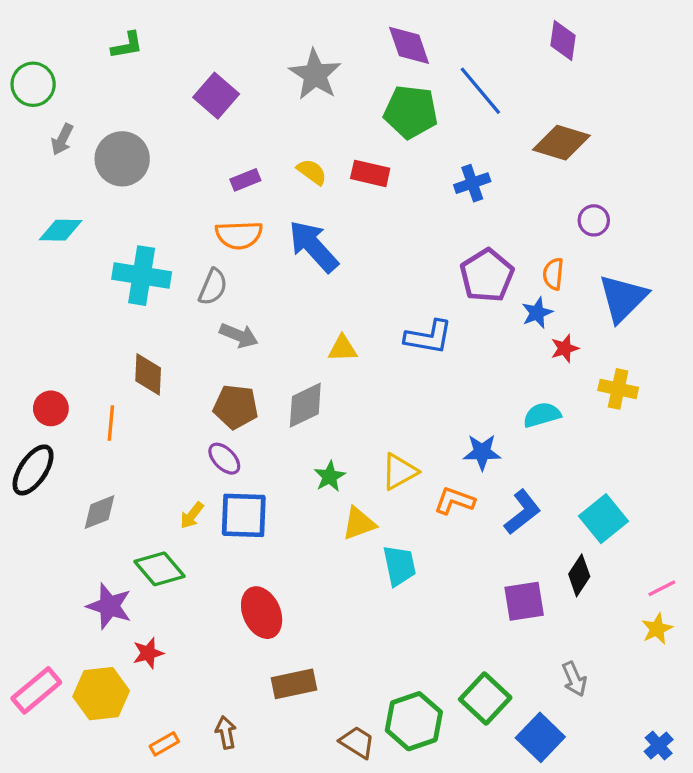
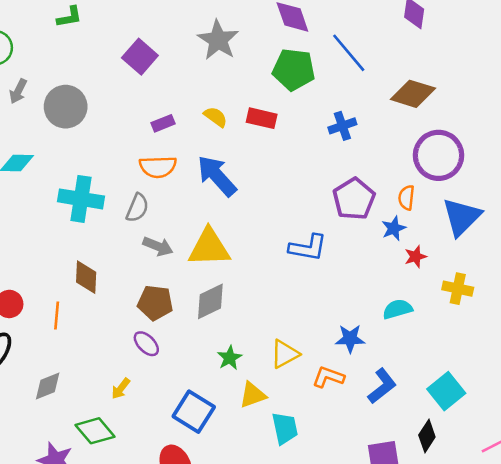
purple circle: (594, 220) -> (439, 155), size x2.0
yellow triangle: (343, 348) -> (209, 248), moved, size x1.8
blue square: (244, 515) -> (194, 412), moved, turned 30

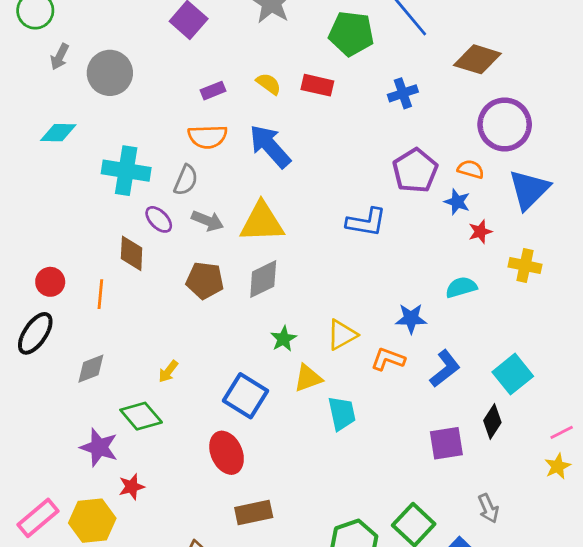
orange semicircle: (406, 198) -> (471, 169), turned 100
blue star: (394, 228) -> (457, 202), turned -30
purple ellipse: (146, 344) -> (159, 219), moved

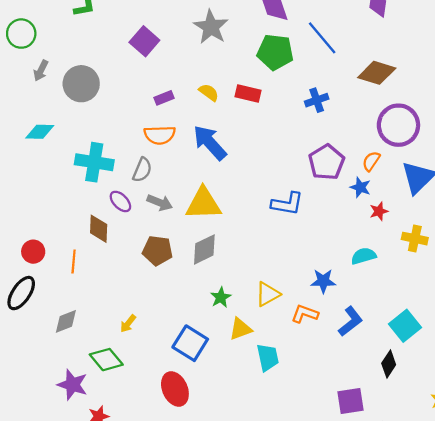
orange semicircle: (471, 169) -> (371, 161), turned -72
purple square: (446, 443) -> (350, 401), moved

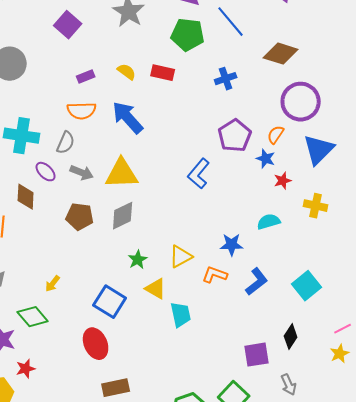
blue L-shape: (287, 204) -> (199, 174), turned 120
yellow triangle: (240, 329) -> (156, 289), turned 50
black diamond: (389, 364) -> (291, 337), moved

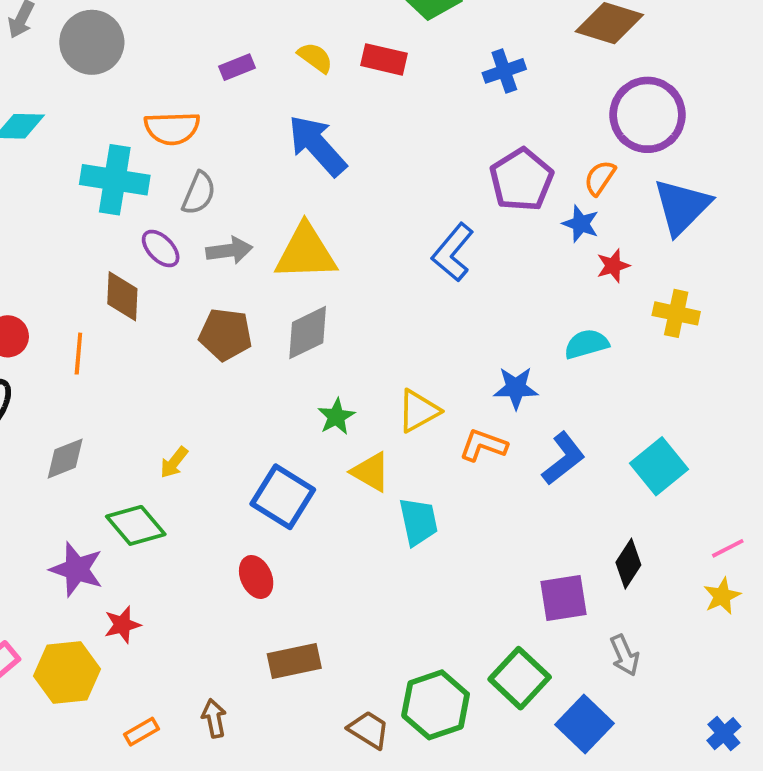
orange semicircle: (82, 111) -> (172, 128), moved
gray arrow: (82, 173) -> (229, 250), turned -30
red ellipse: (96, 344) -> (256, 577), size x0.7

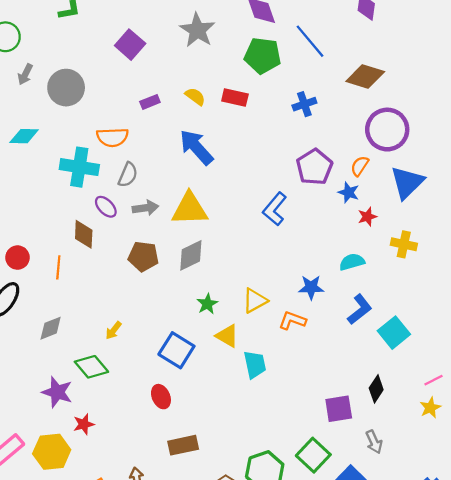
blue L-shape: (564, 459) -> (360, 309), moved

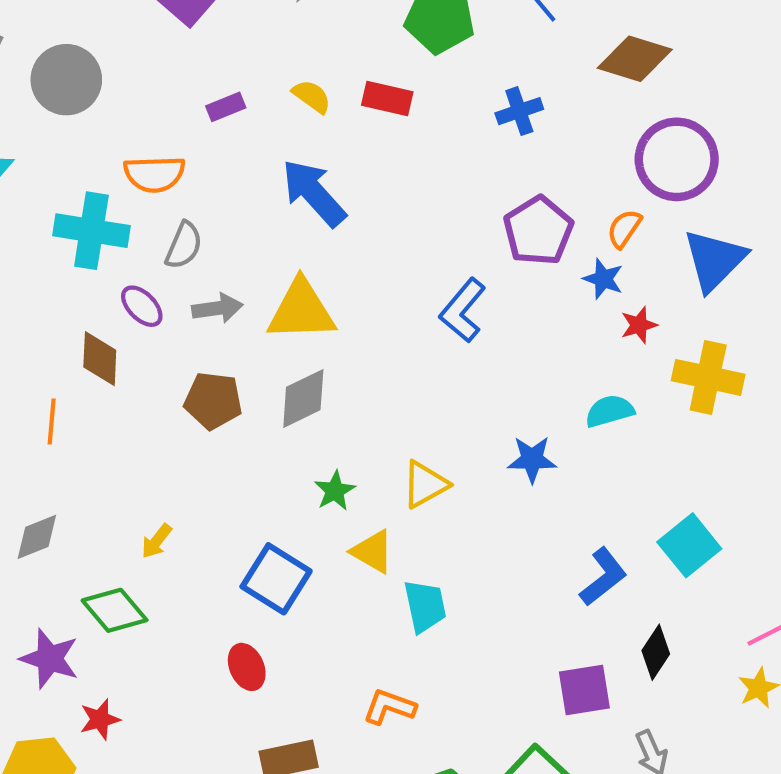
yellow cross: (404, 244) -> (708, 377), size x1.4
blue L-shape: (360, 309) -> (603, 577), moved
orange L-shape: (292, 320) -> (389, 707), moved

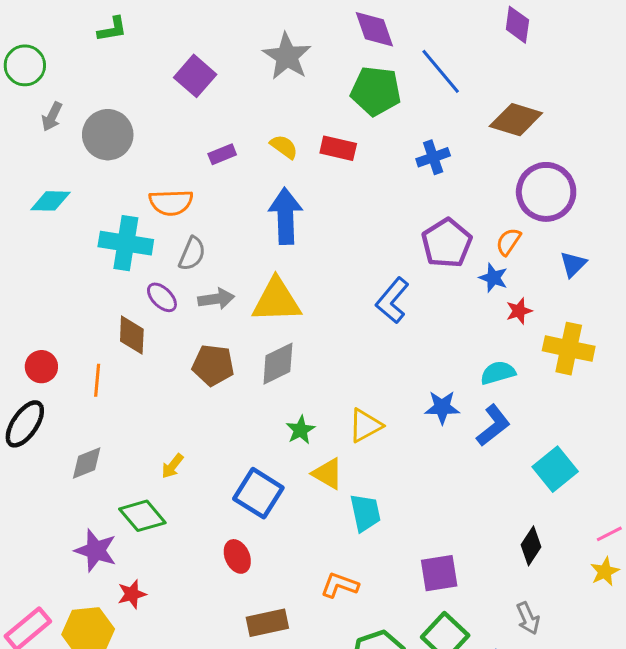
blue arrow: (314, 193) -> (285, 216), turned 40
blue triangle: (714, 260) -> (573, 264), size x0.6
blue L-shape: (603, 577) -> (493, 425), moved
purple square: (584, 690) -> (439, 573), moved

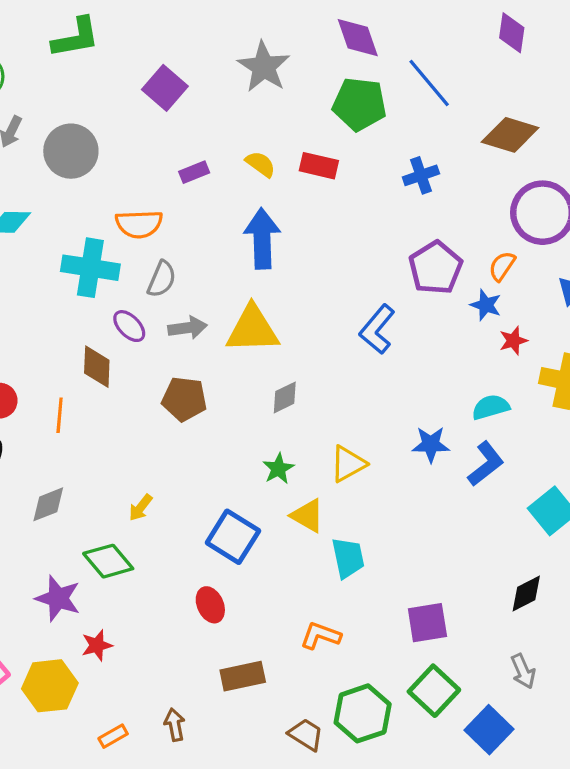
green L-shape: (112, 29) -> (76, 38), size x1.5
gray diamond: (278, 364) -> (285, 397), moved, size x0.7
black diamond: (531, 546) -> (526, 593), turned 30

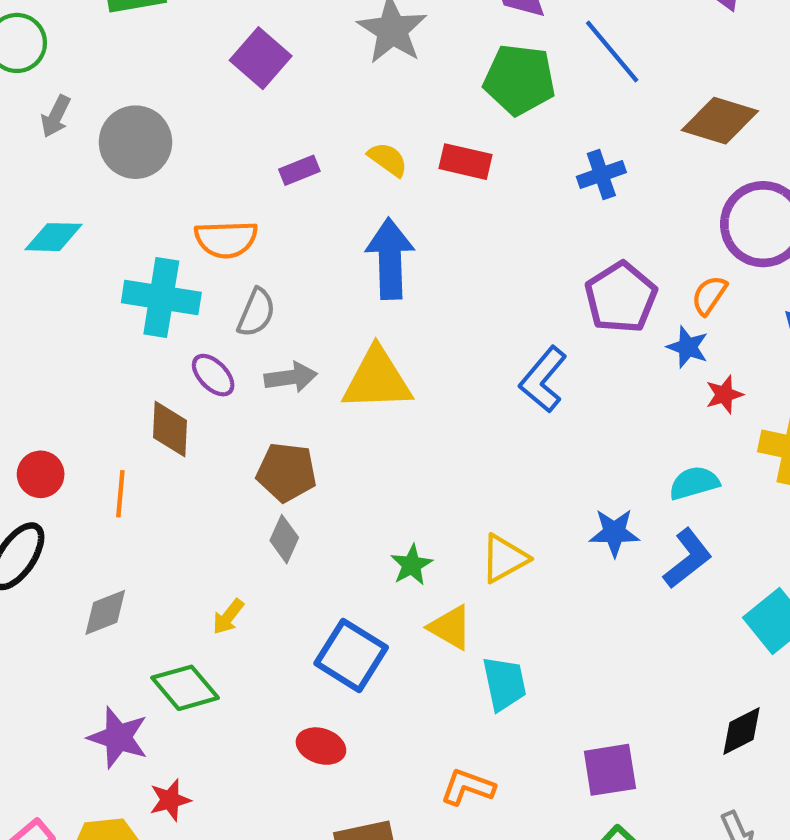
gray diamond: (285, 397) -> (284, 539), moved, turned -40
red ellipse: (210, 605) -> (321, 746), turned -48

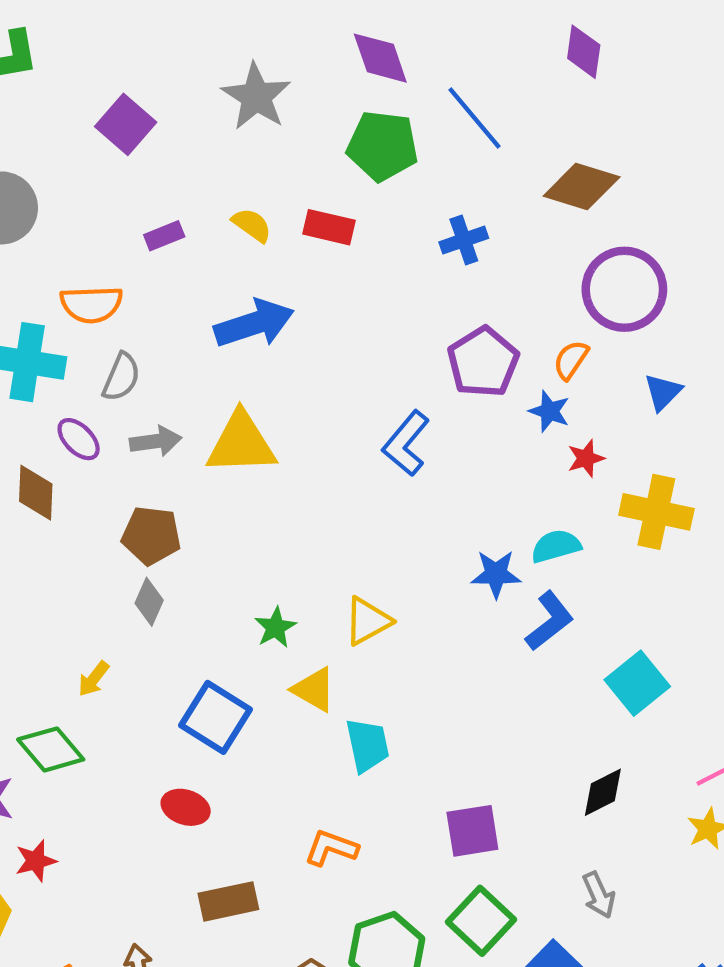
blue arrow: (390, 259) -> (254, 324), turned 74
blue star: (614, 533) -> (496, 574), moved

